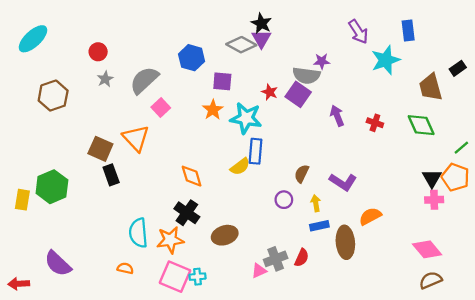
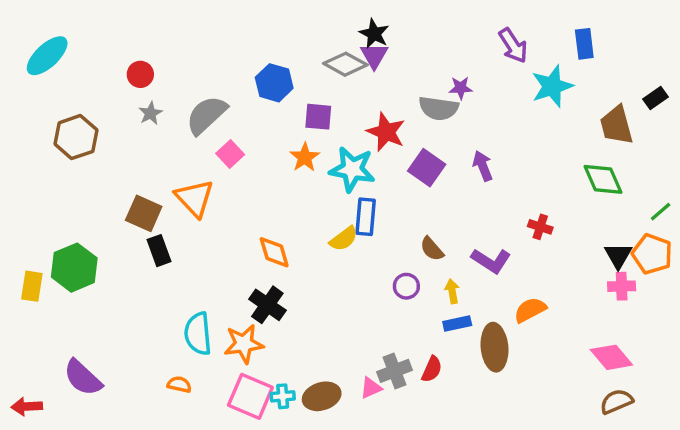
red star: (270, 92) -> (386, 132), size x1.6
purple square: (298, 94) -> (427, 168), moved
red cross: (375, 123) -> (540, 227), moved
brown semicircle: (302, 174) -> (432, 249), turned -66
brown ellipse: (225, 235) -> (322, 396), moved

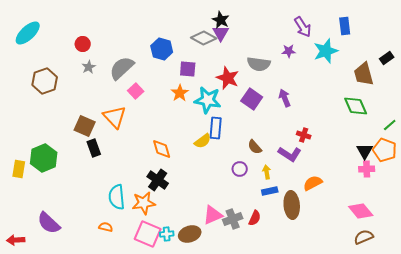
purple star: (461, 88) -> (289, 51), moved
red cross: (540, 227) -> (304, 135), moved
pink triangle: (371, 388) -> (213, 215), moved, size x1.5

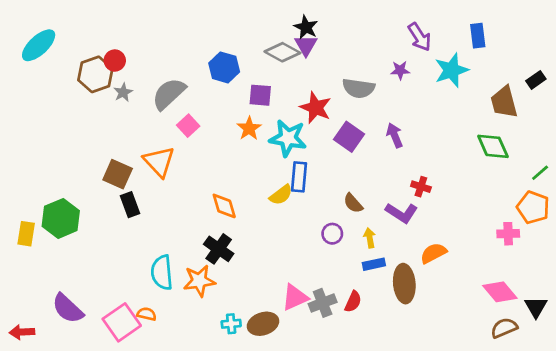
brown hexagon: (45, 81) -> (95, 74), moved
black triangle: (365, 151) -> (536, 307), moved
pink square: (148, 234) -> (122, 322), moved, turned 32

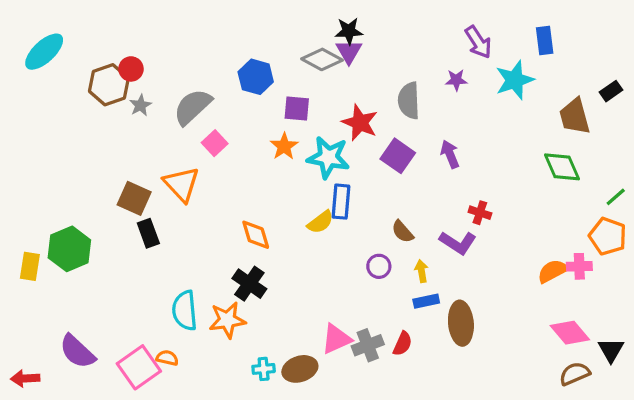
black star: (306, 27) -> (349, 31), turned -30
gray semicircle: (359, 88) -> (409, 101), turned 80
orange semicircle: (433, 253) -> (553, 271), moved

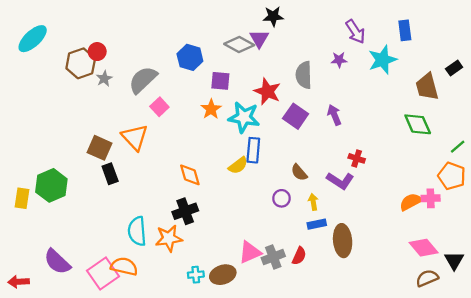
black star: (349, 31) -> (273, 16), moved
black cross: (249, 284) -> (185, 211), turned 35
orange semicircle: (167, 358) -> (124, 266), size x1.6

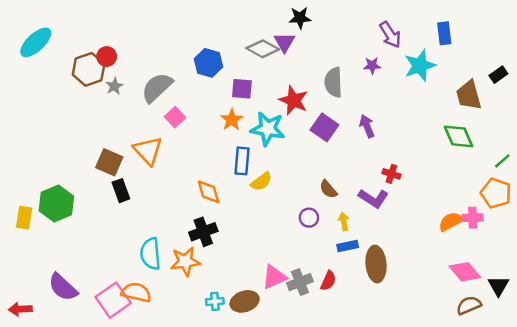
blue rectangle: (253, 150) -> (242, 161), moved

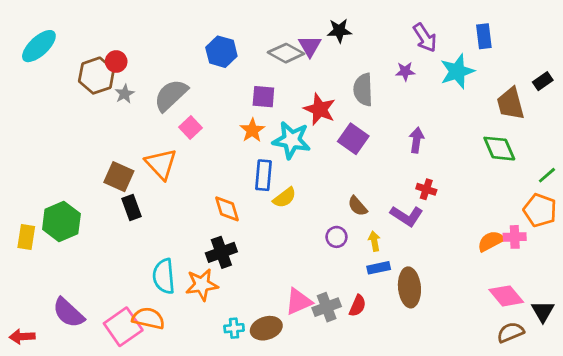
black star: (300, 18) -> (339, 31), moved
blue hexagon: (208, 63) -> (221, 52), moved
purple arrow: (367, 126) -> (416, 140), moved, turned 30

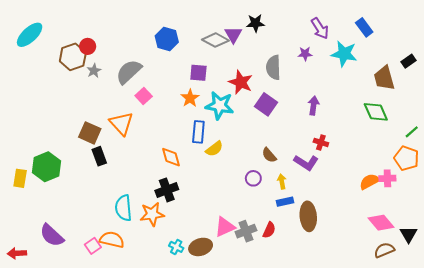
blue rectangle: (484, 36) -> (364, 27), turned -30
cyan star: (457, 71) -> (344, 54), turned 30
pink square: (123, 327) -> (93, 246), size x0.6
cyan cross: (234, 328) -> (176, 247), turned 32

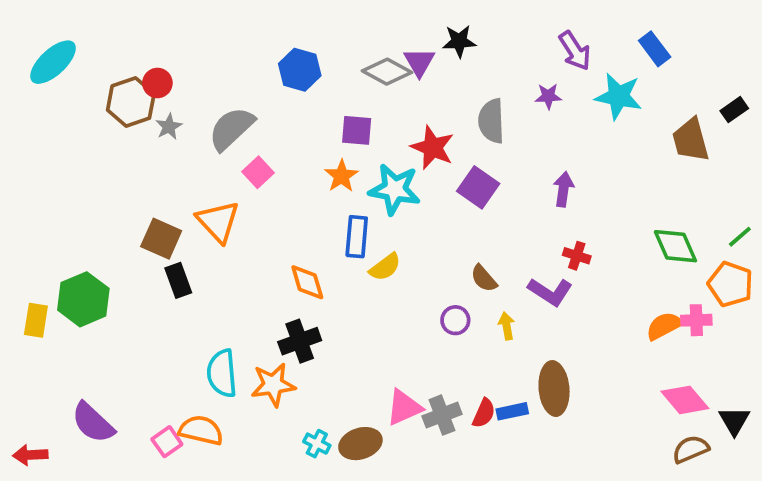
green diamond: (376, 112) -> (675, 246), moved
blue rectangle: (285, 202) -> (512, 411), moved

